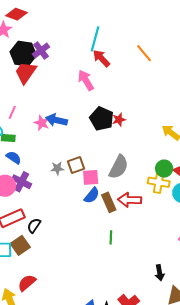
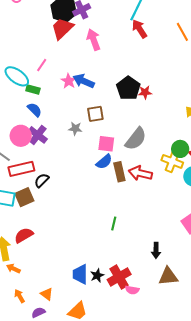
pink arrow: (86, 80) -> (94, 40), moved
brown square: (76, 165) -> (95, 114), moved
green line: (111, 237) -> (114, 223), moved

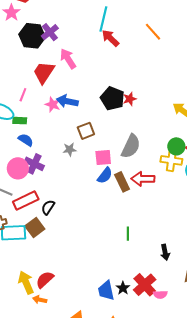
red trapezoid: (62, 28) -> (44, 72), moved
red semicircle: (24, 235) -> (45, 280), moved
black arrow: (156, 251) -> (165, 252), moved

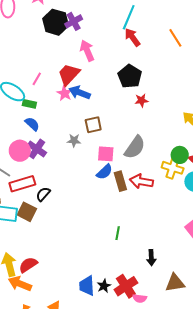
red trapezoid: (44, 72) -> (69, 74), moved
black pentagon: (112, 98) -> (130, 76), moved
brown square: (35, 228) -> (27, 212), turned -36
orange arrow: (40, 300) -> (20, 284), size x1.6

